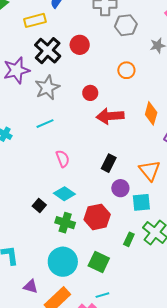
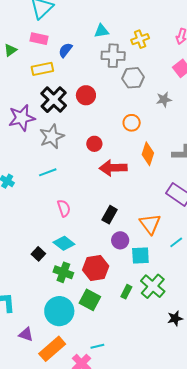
orange diamond: (151, 113) -> (148, 154), moved
green square: (99, 262) -> (90, 300), moved

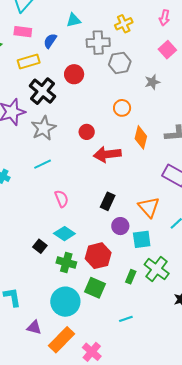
cyan triangle: (101, 31) -> (74, 20), moved
red circle: (86, 95) -> (74, 74), moved
cyan line: (97, 346) -> (126, 319), moved

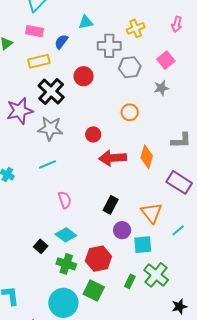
pink square: (167, 50) -> (166, 60), moved
gray star: (44, 128) -> (50, 128), turned 30
orange diamond: (141, 137) -> (147, 157), moved

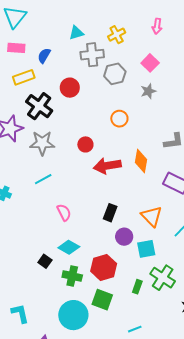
cyan triangle: (86, 22) -> (76, 33), moved

